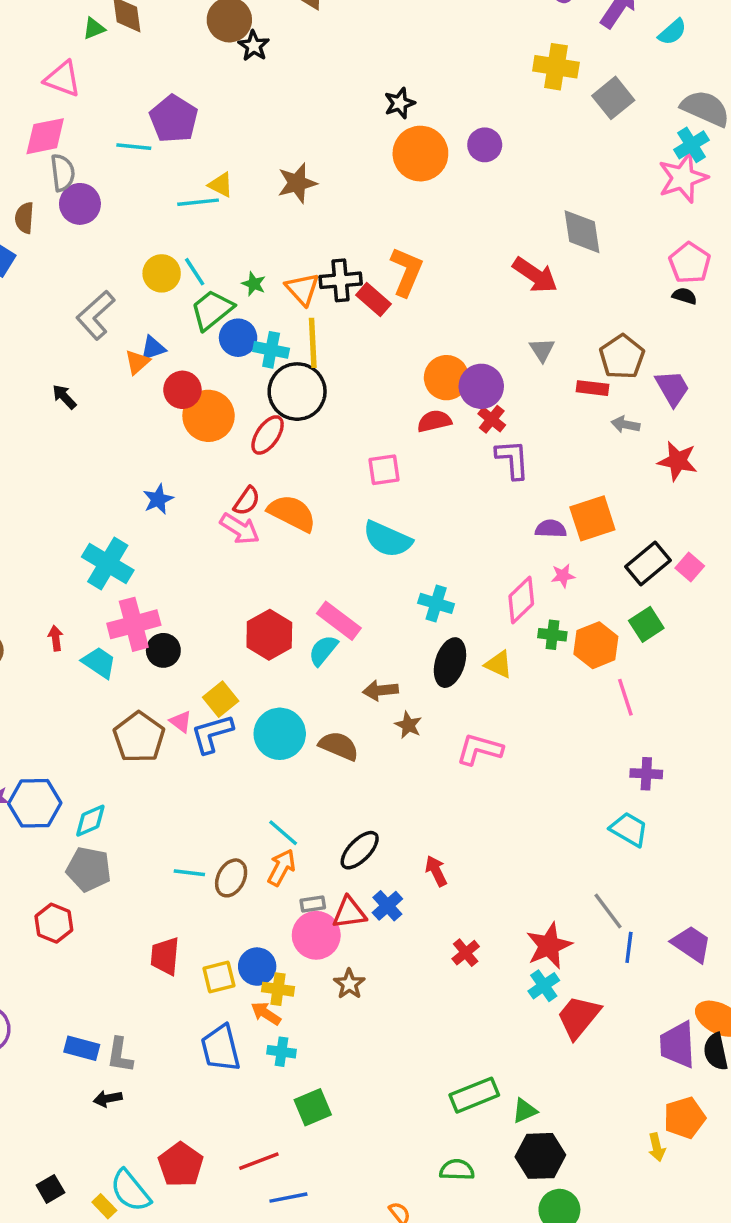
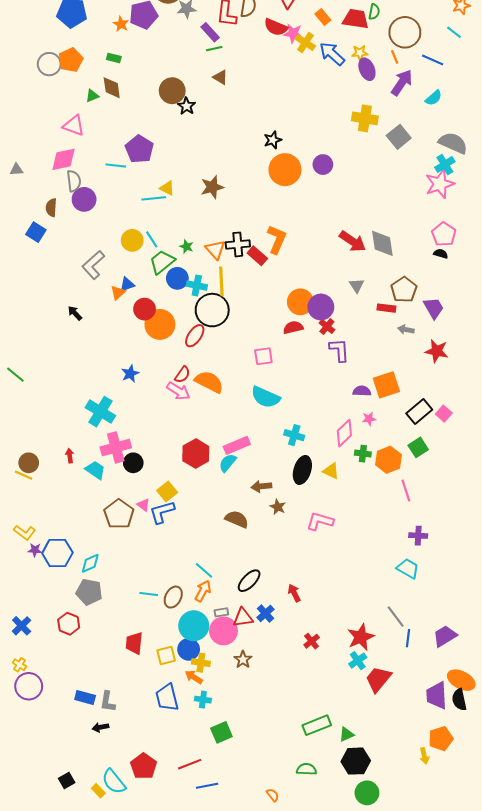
gray diamond: (582, 232) -> (382, 243), moved
pink rectangle: (339, 621) -> (237, 445), turned -60
cyan circle: (280, 734) -> (194, 626), moved
purple trapezoid: (691, 944) -> (445, 636), turned -65

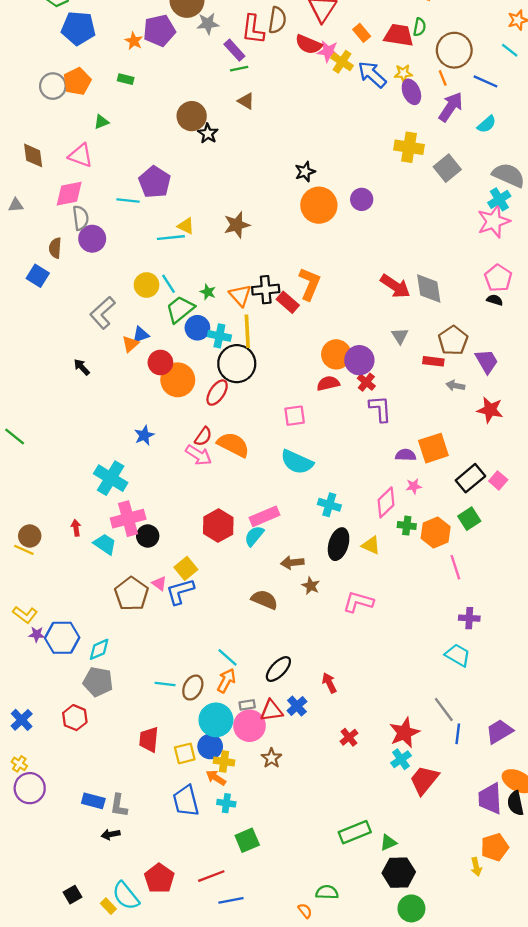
brown diamond: (112, 88) -> (33, 155), moved
green semicircle: (306, 769) -> (327, 892), moved

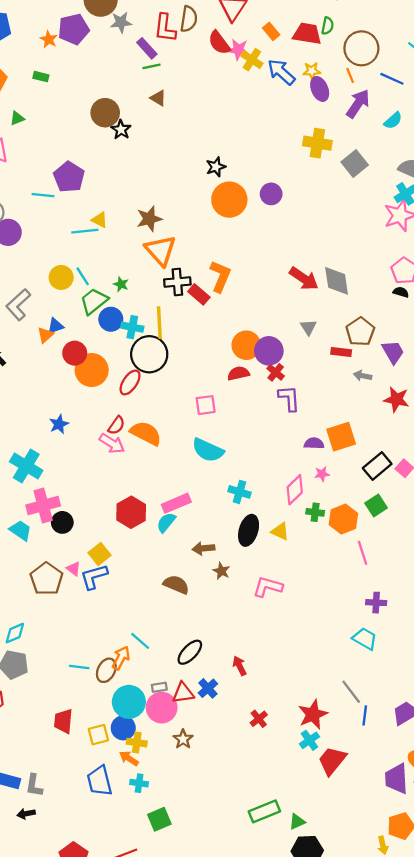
red semicircle: (308, 44) -> (219, 43), turned 30
orange triangle: (240, 295) -> (160, 250), moved, size x1.4
orange arrow: (226, 681) -> (121, 658), moved

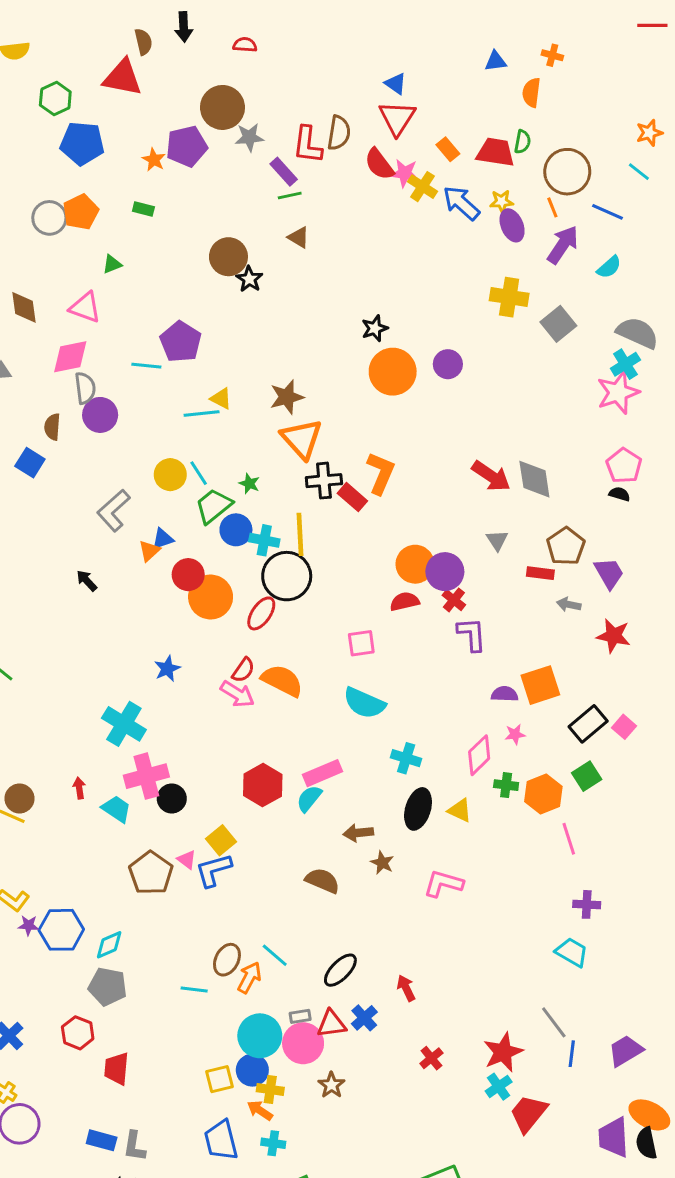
brown ellipse: (106, 670) -> (227, 960), moved
red trapezoid: (63, 721) -> (117, 1069), moved

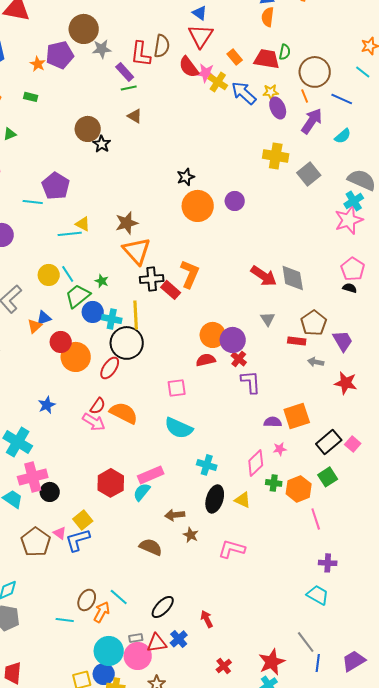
orange semicircle: (531, 93) -> (268, 17), moved

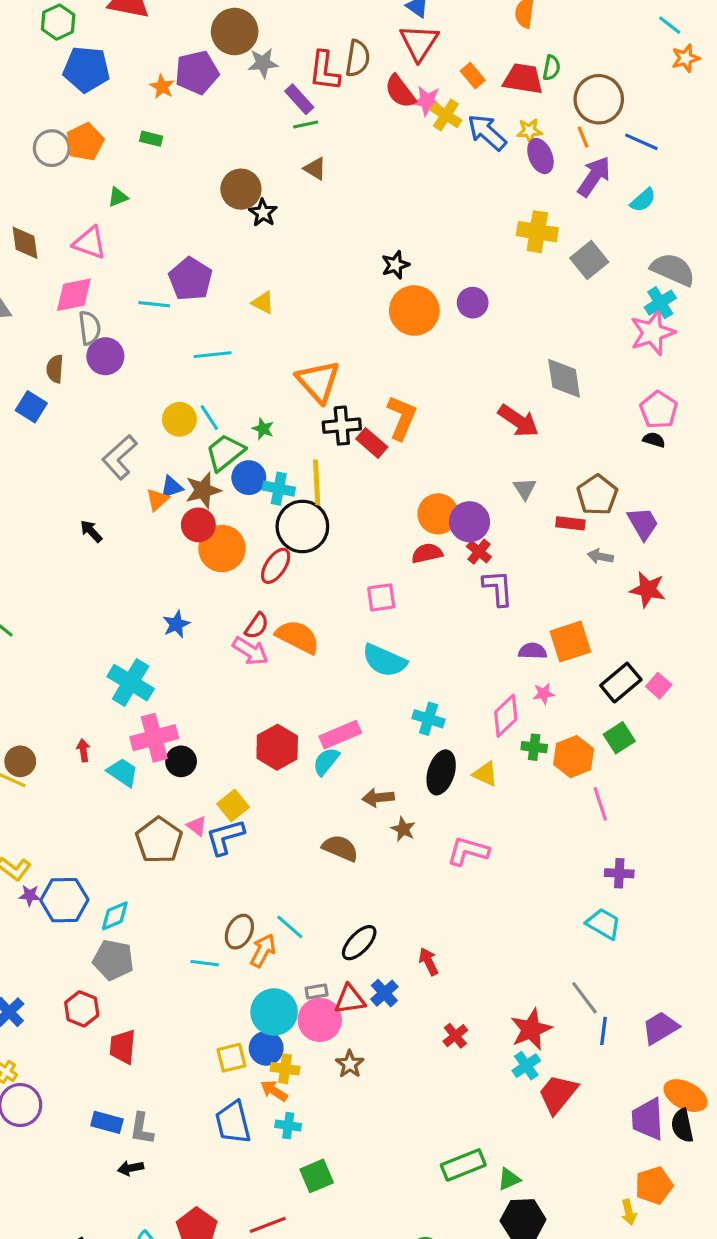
cyan line: (363, 72) -> (670, 25), moved
brown star: (127, 223) -> (203, 490), moved
yellow triangle: (83, 224) -> (263, 303), moved
gray diamond: (293, 278) -> (564, 378), moved

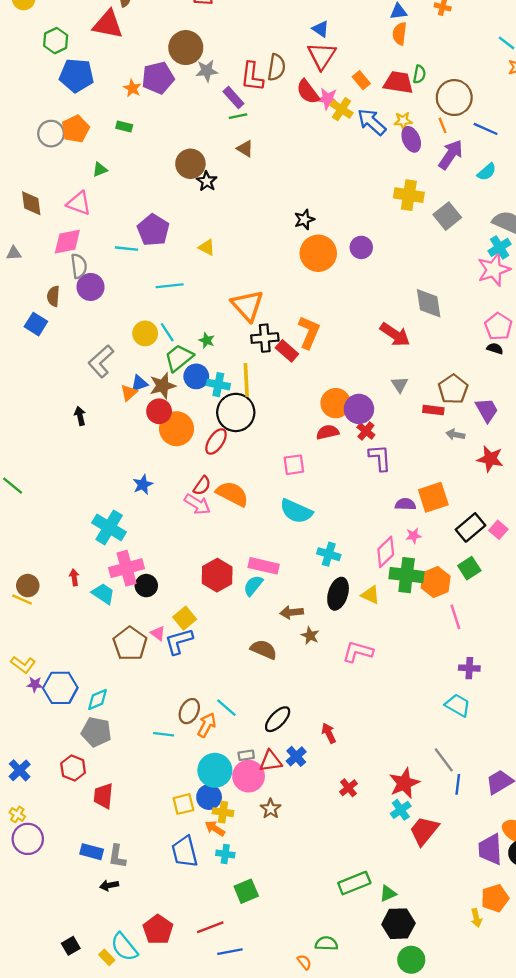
black arrow: (91, 531) -> (80, 416), turned 30
pink rectangle: (340, 735) -> (264, 566), turned 36
green cross: (534, 747) -> (407, 575), size x1.8

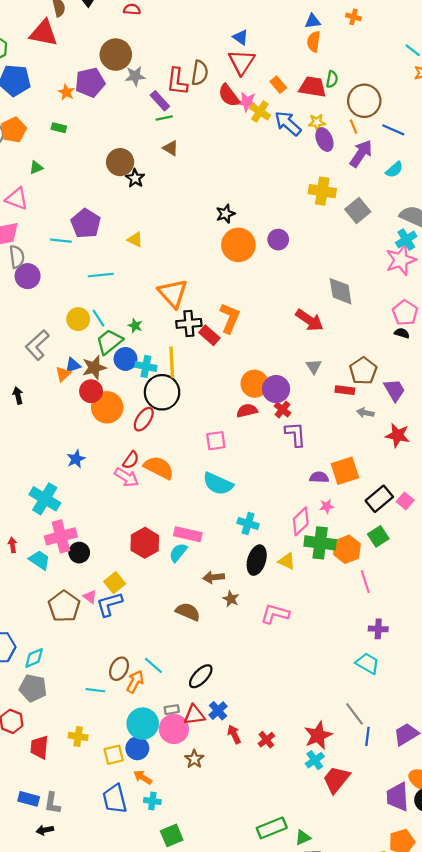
red arrow: (329, 733) -> (234, 734), moved
yellow cross: (223, 812) -> (78, 736), moved

